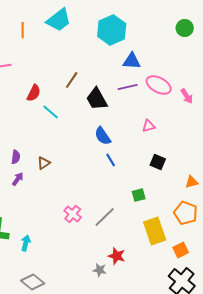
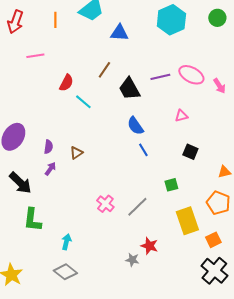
cyan hexagon: (112, 30) -> (171, 20), moved
blue triangle: (132, 61) -> (119, 33), moved
cyan arrow: (26, 243) -> (66, 242), moved

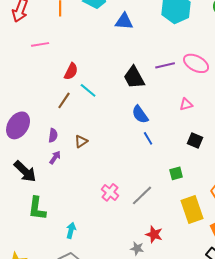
brown line: (104, 70) -> (64, 100), moved

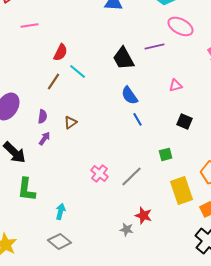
pink ellipse: (196, 63) -> (180, 26), moved

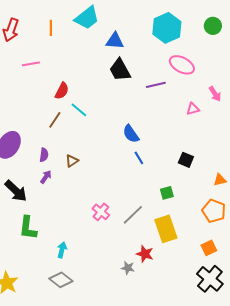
black trapezoid: (124, 58) -> (120, 70), moved
pink triangle: (176, 85) -> (193, 109), moved
yellow rectangle: (182, 190) -> (166, 229), moved

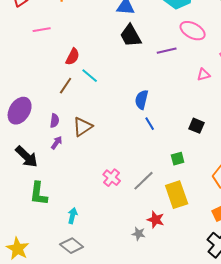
blue semicircle: (131, 134) -> (142, 100), turned 48
brown triangle: (72, 161) -> (83, 127), size x1.5

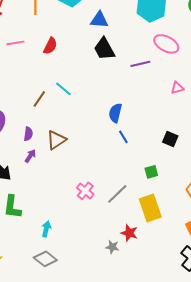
red semicircle: (73, 57) -> (50, 46), moved

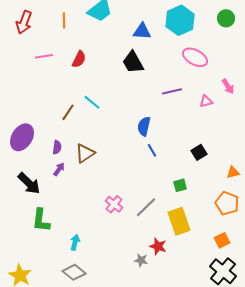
blue triangle: (99, 20) -> (142, 31), moved
purple line: (140, 64) -> (172, 91), moved
black square: (170, 139) -> (199, 152), turned 35

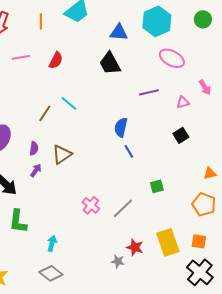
black square: (199, 152) -> (181, 135), moved
yellow rectangle: (179, 221) -> (168, 242), moved
orange square: (222, 240) -> (199, 241), turned 35

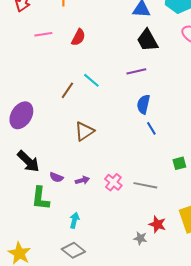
black trapezoid: (110, 63) -> (147, 40), moved
purple line: (149, 92) -> (136, 71), moved
purple semicircle: (34, 148) -> (56, 177), moved, turned 104
purple arrow: (36, 170) -> (82, 180), moved, turned 40
gray line: (123, 208) -> (145, 185), turned 55

